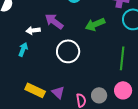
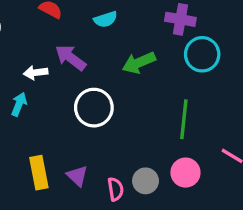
yellow rectangle: (35, 90) -> (39, 173), turned 54

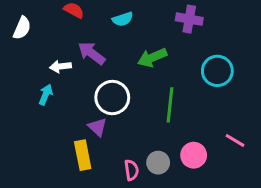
cyan circle: (202, 54) -> (217, 71), moved
green line: (184, 119) -> (170, 105), moved
yellow rectangle: (39, 173) -> (83, 155), moved
purple triangle: (77, 176) -> (97, 127), moved

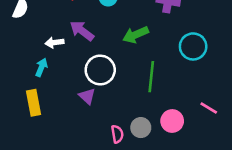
yellow rectangle: (83, 155) -> (34, 103), moved

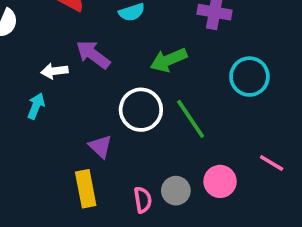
white circle: (100, 70) -> (141, 110), moved
green line: (151, 77) -> (191, 119), turned -40
yellow rectangle: (34, 103) -> (86, 189), moved

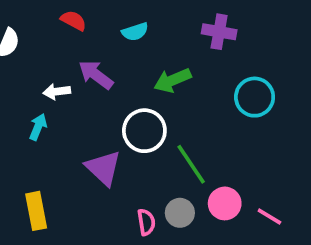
green line: (191, 119) -> (191, 164), moved
purple triangle: (100, 146) -> (103, 168), size x1.5
pink line: (272, 163) -> (269, 217), moved
yellow rectangle: (86, 189) -> (36, 211), moved

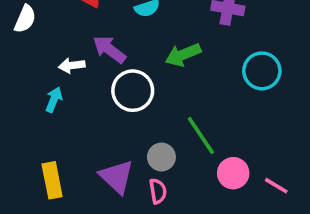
white circle: (144, 131) -> (133, 91), moved
purple triangle: (103, 168) -> (117, 177), moved
gray circle: (180, 213) -> (161, 157), moved

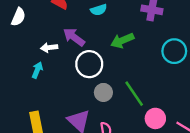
gray circle: (161, 157) -> (103, 92), moved

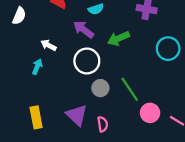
purple arrow: (74, 37) -> (83, 29), moved
white arrow: (49, 48) -> (49, 45), turned 35

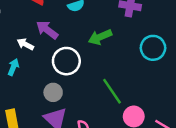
purple arrow: (83, 29) -> (47, 30), moved
gray circle: (100, 88) -> (53, 92), moved

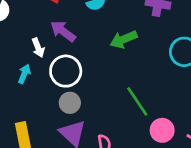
white arrow: (25, 44) -> (38, 48), turned -140
white circle: (66, 61) -> (66, 71), moved

